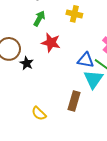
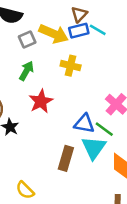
red star: (51, 43) -> (41, 101), turned 30
brown rectangle: (74, 101) -> (66, 158), moved

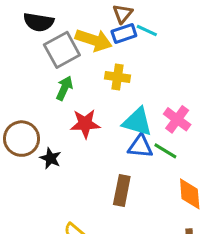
gray square: (27, 39) -> (62, 50), size x1.6
red star: (41, 101) -> (85, 124), turned 30
cyan triangle: (94, 148) -> (137, 122), moved, turned -44

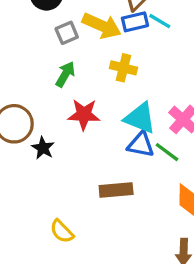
gray square: (62, 50) -> (67, 33), size x0.6
brown rectangle: (122, 191) -> (116, 190), turned 68

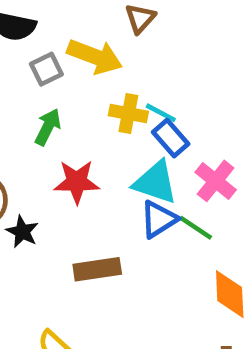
cyan line: (160, 21) -> (161, 113), moved
blue rectangle: (135, 22) -> (171, 138), moved, turned 65
blue triangle: (141, 145) -> (159, 219), turned -40
brown rectangle: (116, 190) -> (97, 269), moved

